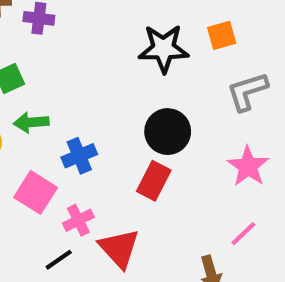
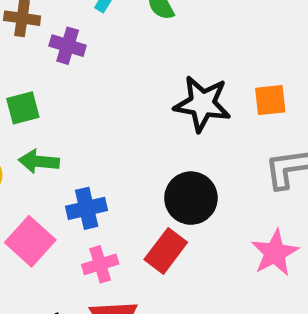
pink cross: (78, 220) -> (100, 264), moved

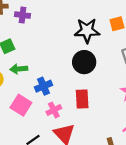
black circle: (191, 198) -> (84, 62), moved
red rectangle: (166, 251) -> (82, 99), turned -30

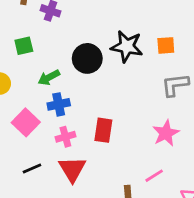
black circle: (84, 62) -> (87, 58), moved
green arrow: (19, 69) -> (49, 78), moved, turned -35

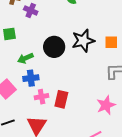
black star: (127, 46) -> (83, 41), turned -30
pink cross: (65, 137) -> (42, 97), moved

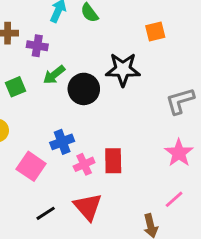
black star: (83, 41) -> (123, 69), turned 30
orange square: (111, 42) -> (155, 31), moved
green arrow: (25, 58) -> (54, 75), moved

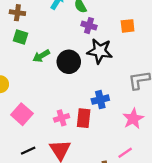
purple cross: (37, 46) -> (89, 26), moved
green arrow: (54, 75) -> (41, 56), moved
green square: (16, 87) -> (21, 37), moved, turned 32
blue cross: (62, 142) -> (100, 100), moved

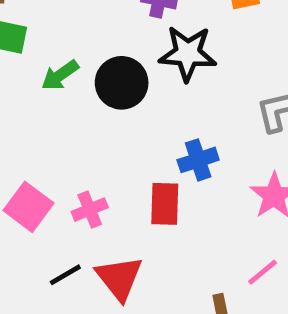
pink cross: (62, 118) -> (90, 210), moved
black line: (28, 151) -> (65, 275), moved

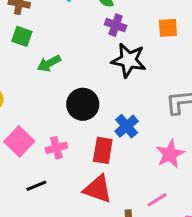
black circle: (122, 83) -> (83, 104), moved
blue cross: (198, 160) -> (127, 126), turned -30
red triangle: (119, 278) -> (98, 189), moved, turned -40

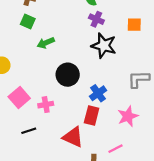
red rectangle: (103, 150) -> (92, 115), moved

